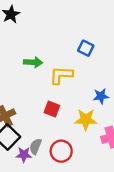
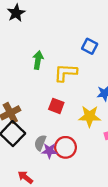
green arrow: (33, 62) -> (38, 60), turned -84
purple star: (24, 155) -> (49, 151), moved

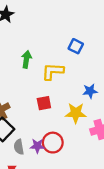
red square: (56, 106) -> (44, 103), turned -32
gray semicircle: (40, 143) -> (19, 147), moved, turned -32

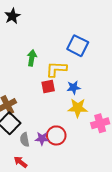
blue square: (76, 46) -> (78, 46), size x1.5
blue star: (90, 91) -> (74, 88), moved
red square: (44, 103) -> (48, 86), moved

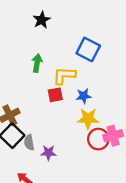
black star: (12, 16) -> (42, 20), moved
red circle: (56, 135) -> (98, 139), moved
gray semicircle: (25, 140) -> (29, 142), moved

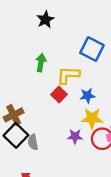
red square: (55, 95) -> (59, 94), turned -35
purple star: (48, 153) -> (75, 136), moved

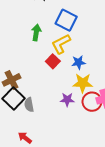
blue square: (92, 49) -> (66, 20), moved
yellow L-shape: (68, 75) -> (61, 44), turned -30

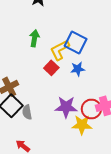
blue square: (66, 20) -> (76, 43), moved
yellow star: (83, 83) -> (82, 125), moved
purple star: (67, 100) -> (66, 107), size x1.5

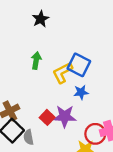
red square: (51, 68) -> (47, 117), moved
purple star: (66, 107) -> (65, 116), moved

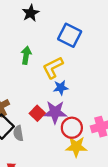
blue square: (79, 65) -> (70, 35), moved
blue star: (81, 92) -> (61, 88), moved
red circle: (95, 134) -> (72, 128), moved

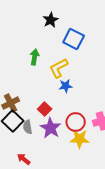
black star: (31, 13) -> (51, 20), moved
purple star: (55, 112) -> (51, 128), moved, turned 30

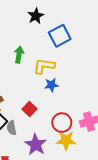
blue square: (74, 39) -> (60, 36), turned 35
yellow L-shape: (59, 68) -> (44, 66), turned 35
purple star: (51, 128) -> (36, 145), moved

